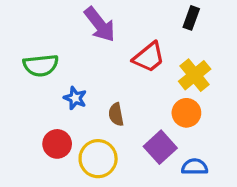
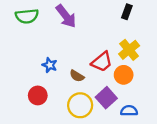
red trapezoid: (149, 57) -> (102, 62), moved
green semicircle: (41, 65) -> (27, 16), moved
brown semicircle: (116, 114) -> (77, 76), turned -48
yellow circle: (98, 159) -> (80, 105), moved

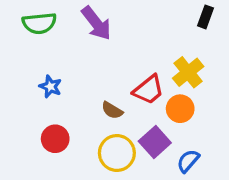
black rectangle: (127, 12) -> (205, 17), moved
blue star: (50, 65) -> (50, 87), moved
blue semicircle: (129, 111) -> (188, 161), turned -49

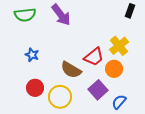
brown semicircle: (112, 110) -> (71, 70), size x1.5
yellow circle: (117, 153) -> (60, 97), moved

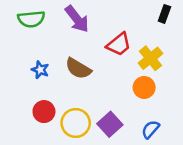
red trapezoid: (94, 57) -> (119, 44), moved
brown semicircle: (71, 70) -> (78, 68), moved
purple square: (98, 90) -> (110, 124), moved

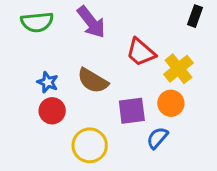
red trapezoid: (119, 44) -> (141, 52), turned 80
red circle: (44, 112) -> (52, 111), moved
purple square: (110, 124) -> (132, 111), moved, turned 35
blue semicircle: (150, 129) -> (157, 138), moved

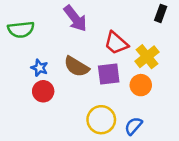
green semicircle: (37, 22) -> (21, 29), moved
purple square: (132, 111) -> (109, 74), moved
blue semicircle: (157, 138) -> (133, 126), moved
yellow circle: (90, 145) -> (101, 120), moved

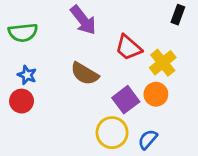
blue star: (39, 68) -> (27, 75), moved
purple square: (109, 74) -> (126, 100), moved, turned -30
red circle: (43, 91) -> (22, 101), moved

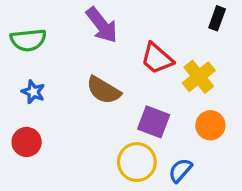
orange circle: (156, 94) -> (210, 125), moved
purple square: (126, 100) -> (154, 122), turned -32
red circle: (22, 101) -> (27, 142), moved

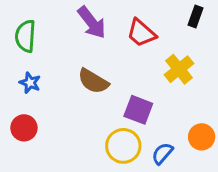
green semicircle: (28, 40) -> (25, 36), turned 100
red trapezoid: (157, 58) -> (141, 33), moved
orange circle: (210, 125) -> (202, 137), moved

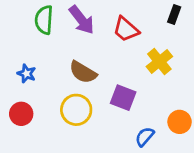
green semicircle: (25, 36) -> (44, 20), moved
yellow circle: (123, 146) -> (76, 110), moved

